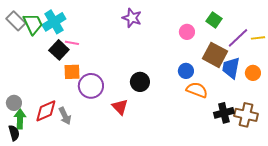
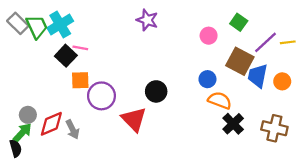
gray circle: (14, 103) -> (28, 115), moved
red triangle: (120, 107) -> (134, 119), size x1.4
black cross: (224, 113) -> (233, 124), moved, turned -30
green arrow: (20, 119) -> (22, 133), turned 42

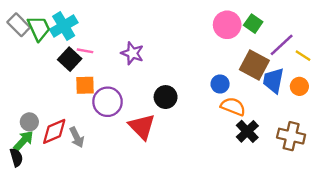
purple star: (147, 20) -> (132, 53), moved
pink circle: (209, 36) -> (227, 25), moved, size x1.5
yellow line: (288, 42) -> (303, 56), moved, turned 40

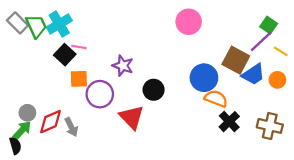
green square: (253, 24) -> (269, 25), moved
pink circle: (227, 25) -> (189, 22), moved
purple star: (132, 53) -> (123, 66), moved
blue trapezoid: (273, 80) -> (253, 74), turned -135
blue circle: (220, 84) -> (204, 78), size x1.6

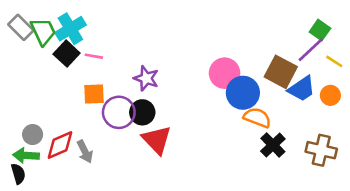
pink circle: (189, 22) -> (225, 73), moved
black square: (65, 55) -> (67, 54), moved
black circle: (154, 90) -> (142, 112), moved
green arrow: (22, 130) -> (26, 155), turned -130

